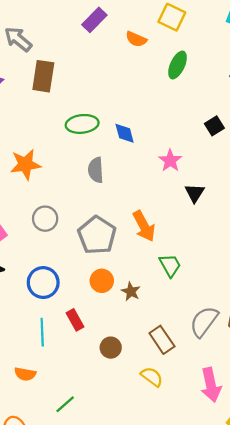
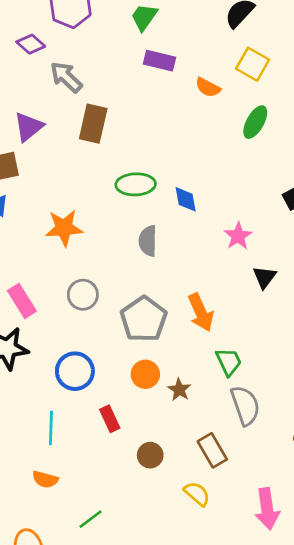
purple rectangle: (94, 20) -> (159, 61), turned 55
gray semicircle: (204, 322) -> (245, 406), moved, turned 120
cyan line: (42, 332) -> (51, 428), moved

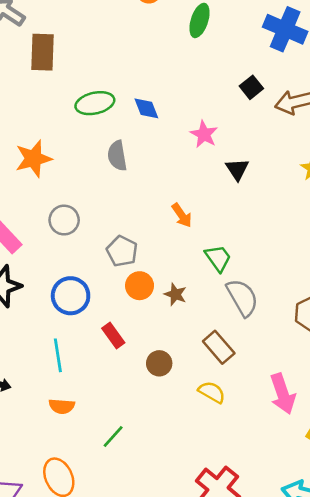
orange arrow: (201, 312) -> (182, 215), size x0.7
gray pentagon: (144, 319) -> (122, 251), moved, size x0.7

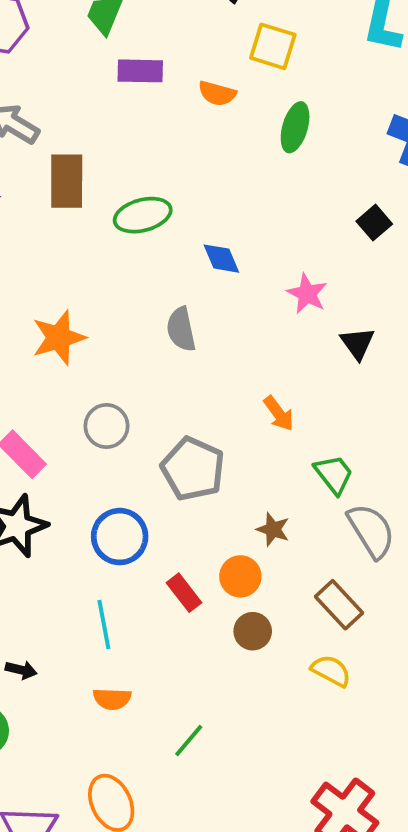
green ellipse: (95, 103) -> (143, 215), moved
gray pentagon: (122, 251) -> (193, 469), size x1.4
orange circle: (140, 286) -> (240, 576), moved

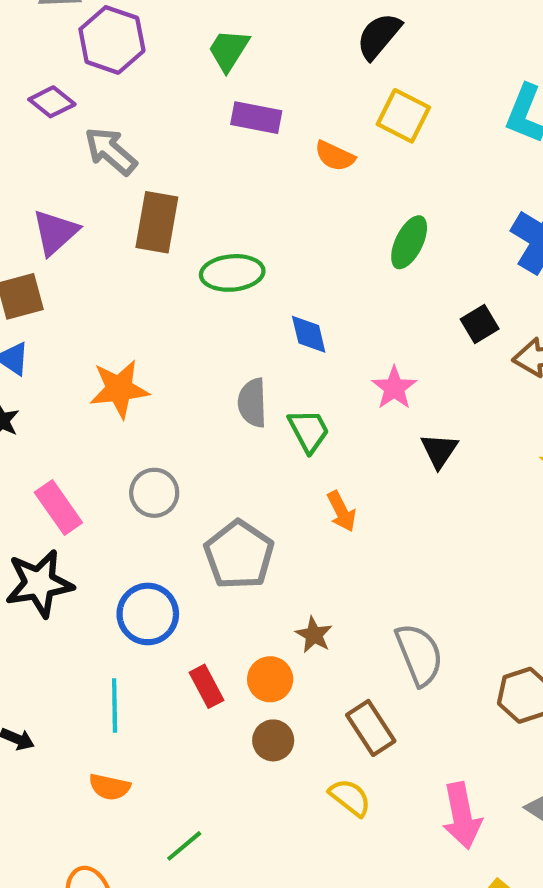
green ellipse: (295, 127) -> (409, 242), moved
green trapezoid: (334, 474) -> (309, 431), moved

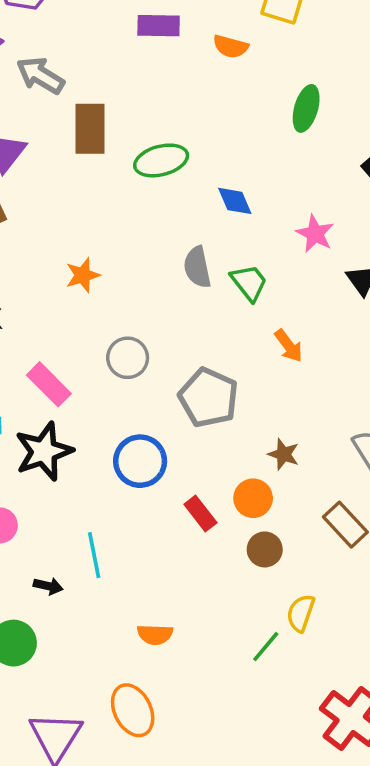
orange star: (119, 389) -> (83, 275), size x0.7
cyan line: (115, 706) -> (94, 555), moved
orange semicircle: (110, 787) -> (155, 635), moved
yellow semicircle: (350, 797) -> (301, 613), moved, turned -99
green line: (184, 846) -> (266, 647), moved

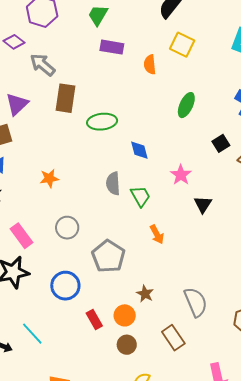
orange semicircle: (231, 46) -> (150, 65), turned 60
cyan line: (94, 555) -> (32, 334), turned -40

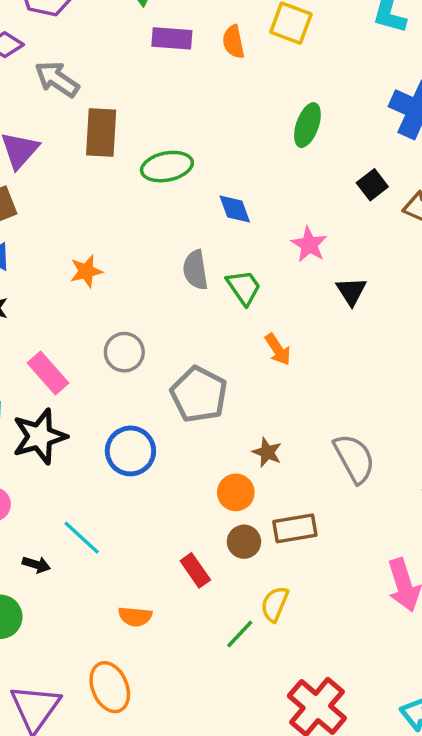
orange semicircle: (150, 65) -> (233, 42), moved
red rectangle: (94, 320) -> (195, 570), moved
brown rectangle: (173, 338) -> (295, 528), moved, turned -60

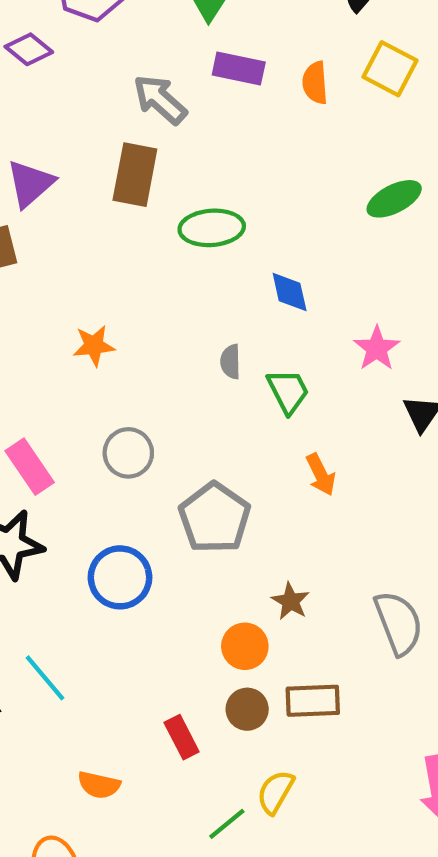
gray arrow: (57, 79) -> (160, 99), moved
green ellipse: (307, 125) -> (394, 199), turned 36
gray semicircle: (195, 270) -> (231, 362), size x0.7

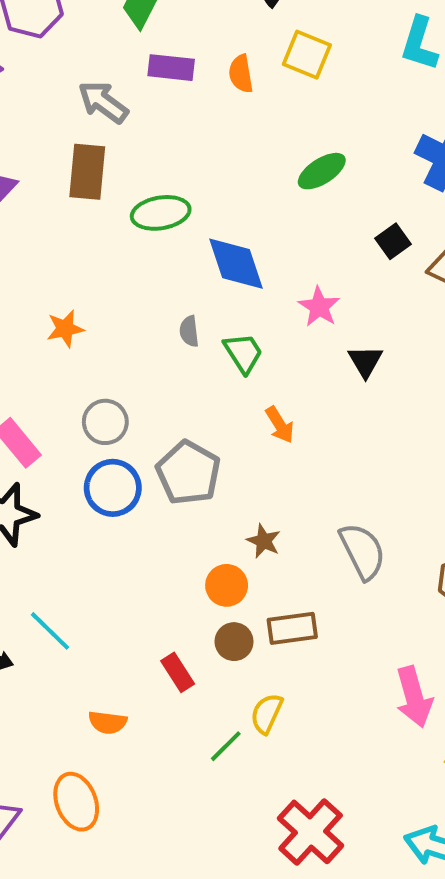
blue diamond: (290, 292) -> (236, 264), size x1.6
blue circle: (120, 577) -> (113, 488), moved

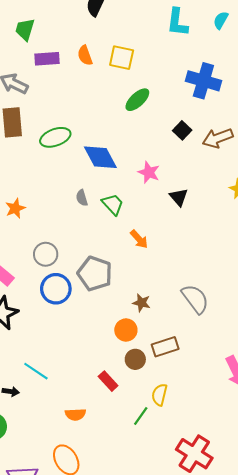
yellow square: (307, 55) -> (122, 58), moved

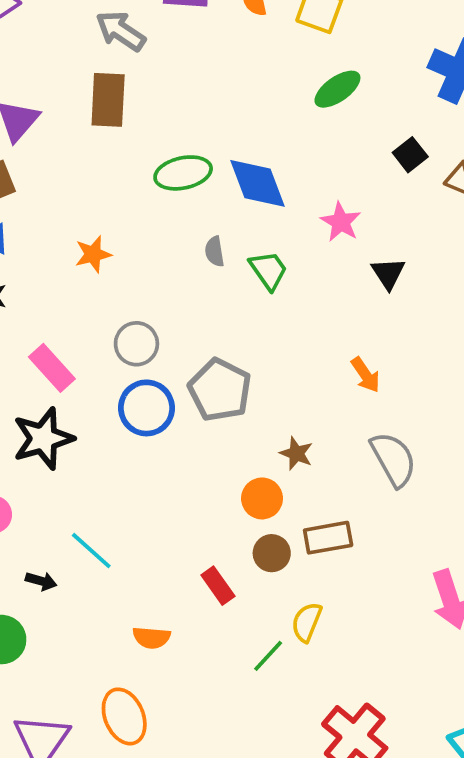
green ellipse: (55, 137) -> (183, 173), moved
orange arrow: (139, 239) -> (366, 375), moved

